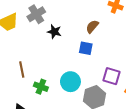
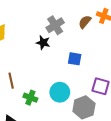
gray cross: (36, 14) -> (55, 25), moved
brown semicircle: (92, 26) -> (85, 22), moved

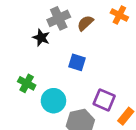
brown semicircle: (85, 22) -> (85, 23), moved
green cross: (30, 98) -> (27, 83), moved

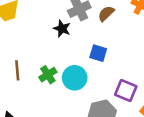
green cross: (27, 83) -> (48, 75), turned 30
cyan circle: (53, 101) -> (75, 78), moved

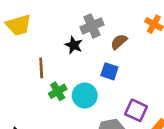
brown semicircle: (106, 14) -> (119, 42), moved
brown line: (17, 70) -> (41, 68), moved

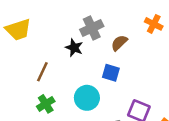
brown line: (41, 68) -> (42, 72), turned 30
green cross: (58, 91) -> (46, 104), moved

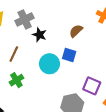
gray cross: (92, 28) -> (25, 19), moved
cyan circle: (87, 98) -> (49, 64), moved

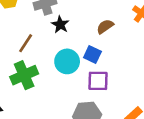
green cross: (16, 80) -> (24, 75), size x1.5
purple square: (92, 86) -> (98, 81), moved, turned -30

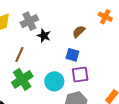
cyan circle: (67, 61) -> (54, 81), moved

